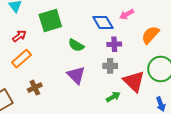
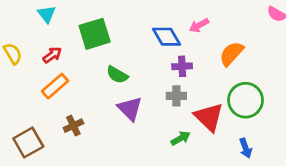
green semicircle: (76, 45) -> (117, 75), moved

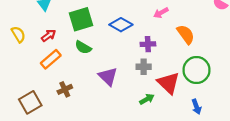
blue diamond: (167, 37) -> (121, 25), moved, turned -30
orange semicircle: (231, 54) -> (186, 34), turned 102
green semicircle: (117, 75) -> (83, 47), moved

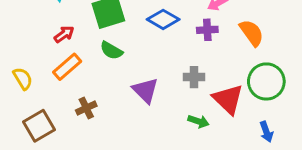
yellow semicircle: (18, 34) -> (23, 79), moved
purple cross: (148, 44) -> (207, 30), moved
green arrow: (147, 99) -> (198, 121), turned 48

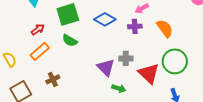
purple triangle: (145, 90) -> (106, 67), moved
green arrow: (198, 121) -> (119, 88), moved

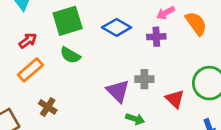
orange semicircle: (165, 28) -> (196, 23), moved
red triangle: (149, 73) -> (175, 99), size x0.7
brown cross: (53, 79) -> (48, 107), turned -32

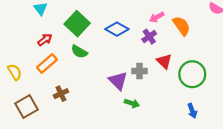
green square: (68, 21) -> (77, 24), turned -30
purple cross: (156, 37) -> (149, 37), turned -32
red triangle: (175, 99) -> (164, 61), moved
brown cross: (48, 107) -> (61, 94), turned 32

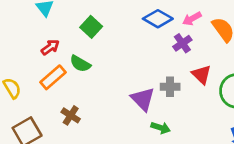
green square: (77, 24) -> (91, 27), size x0.7
blue diamond: (117, 29) -> (158, 19), moved
green semicircle: (79, 52) -> (80, 64), moved
brown cross: (61, 94) -> (71, 115), turned -32

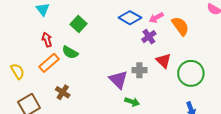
red arrow: (50, 47) -> (47, 40), turned -72

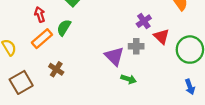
purple cross: (149, 37) -> (144, 21), moved
green semicircle: (70, 52) -> (64, 28), turned 91

